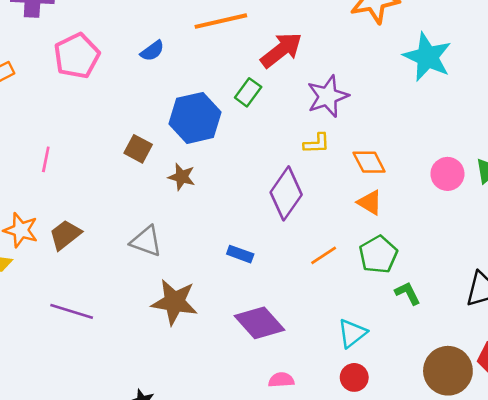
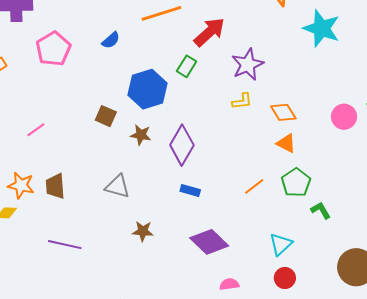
pink line: (46, 159) -> (36, 130), turned 48
purple diamond: (286, 193) -> (182, 145), moved
brown trapezoid: (65, 235) -> (55, 186), turned -52
brown star: (174, 302) -> (143, 231), size x0.6

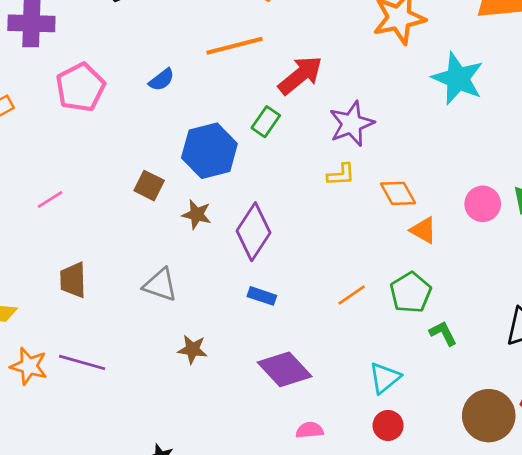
orange triangle: (286, 143) -> (423, 230), moved
orange star: (21, 185) -> (29, 366), moved

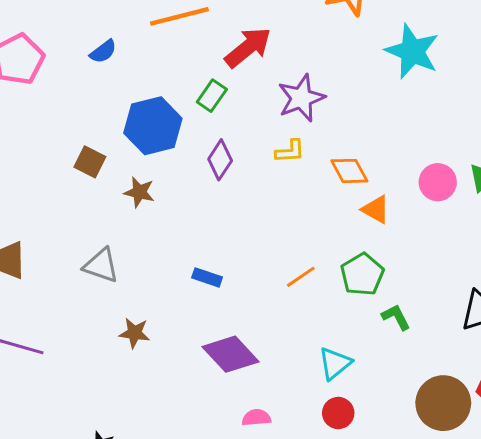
purple diamond: (254, 232) -> (220, 160), moved, size x0.7

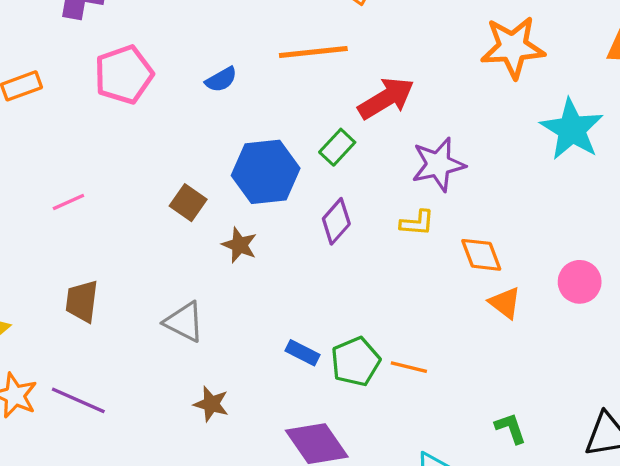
green pentagon: (362, 274) -> (356, 362), moved
orange line: (301, 277) -> (409, 367), turned 40

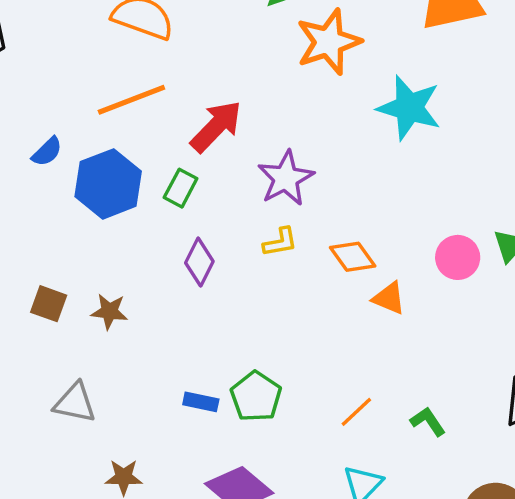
blue hexagon: (266, 172) -> (108, 184), moved
brown square: (188, 203) -> (49, 304), moved
orange line: (409, 367) -> (356, 412), moved, turned -42

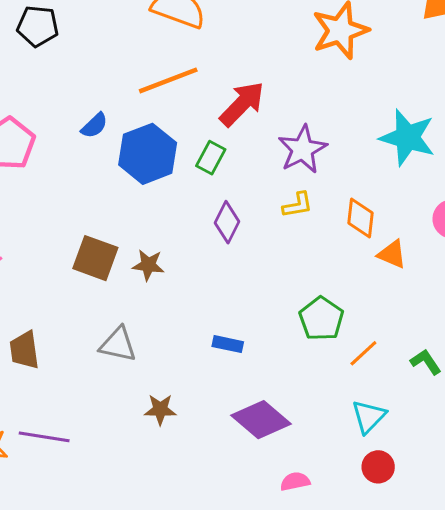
cyan star: (409, 108) -> (407, 137), moved
orange diamond: (353, 257) -> (361, 218), turned 42
brown square: (49, 304) -> (95, 258), size x1.4
green pentagon: (256, 396) -> (321, 319), moved

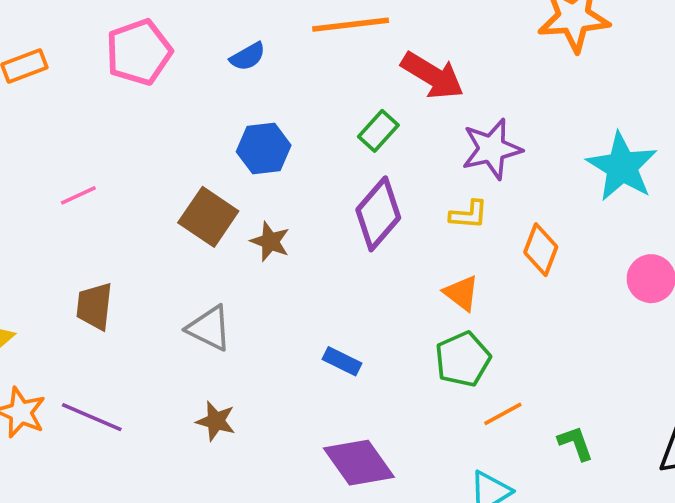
red arrow: (242, 104) -> (433, 76), turned 63
blue hexagon: (148, 154) -> (264, 148), moved, size x0.7
purple diamond: (227, 222) -> (378, 214), size x1.4
orange triangle: (392, 254) -> (461, 293), moved
brown star: (160, 410) -> (216, 421), moved

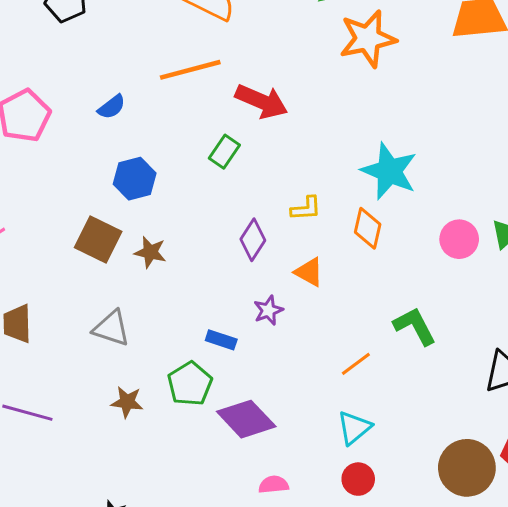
purple star: (492, 149) -> (268, 310), moved, size x0.6
cyan star: (622, 167) -> (389, 171), moved
purple diamond: (378, 214) -> (253, 240), moved, size x0.7
green pentagon: (463, 359) -> (190, 384), moved
green L-shape: (576, 443) -> (415, 326), moved, size x1.4

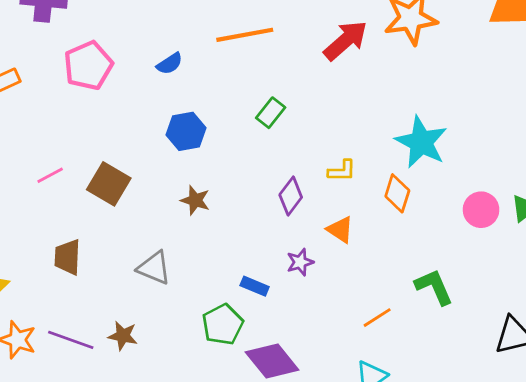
red arrow: (262, 101) -> (346, 40), moved, turned -69
brown square: (98, 240) -> (109, 184), moved
brown star: (127, 402) -> (123, 336), moved

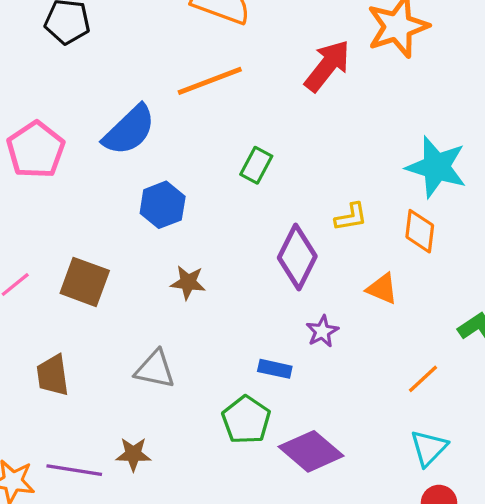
blue semicircle: (170, 64) -> (129, 130), size x1.8
purple diamond: (291, 196) -> (297, 257), size x1.4
orange triangle: (340, 230) -> (382, 289), moved

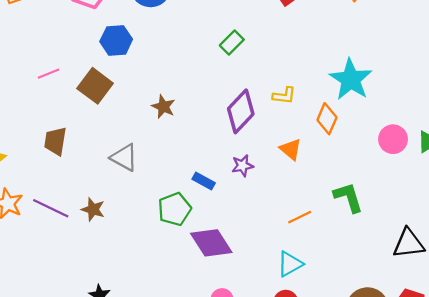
blue hexagon: (163, 205) -> (116, 40), moved

